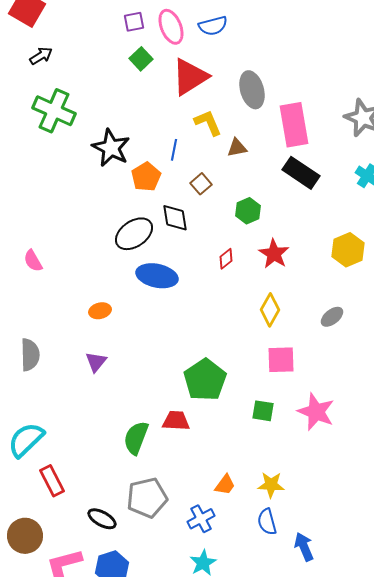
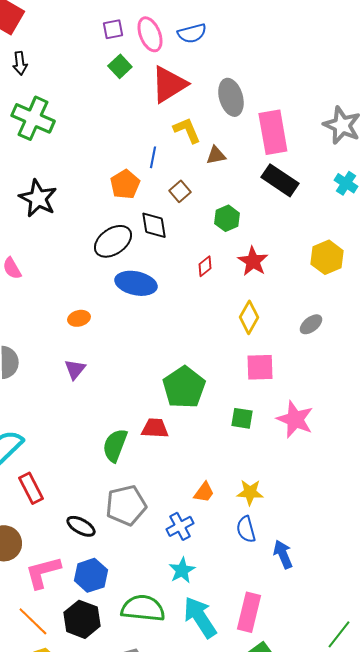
black arrow: (41, 56) -> (20, 63), turned 115
black star: (111, 148) -> (38, 198), moved

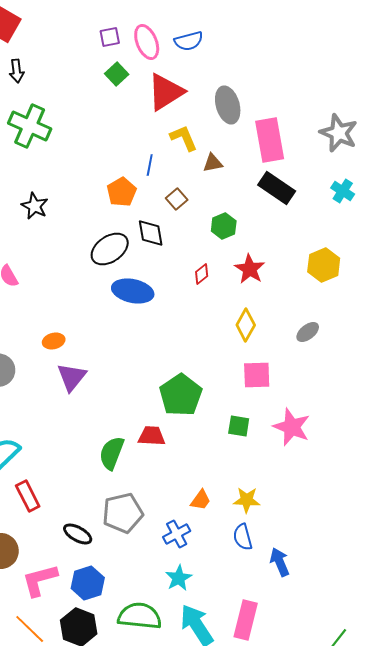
black star: (38, 198) -> (35, 206), size x0.7
orange ellipse: (79, 318) -> (54, 341), moved
purple triangle: (75, 369) -> (72, 377), size x1.4

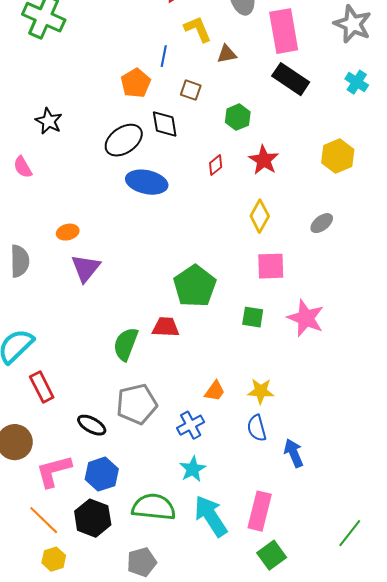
brown square: (177, 199) -> (191, 90), turned -30
black star: (35, 206) -> (49, 121), moved

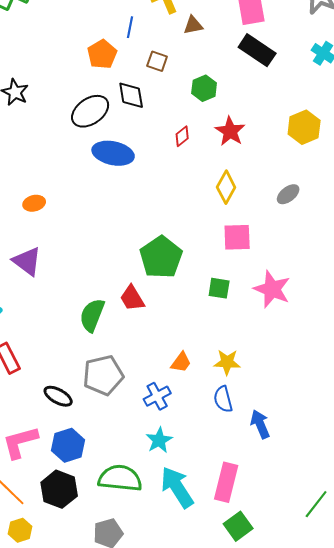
purple triangle: (86, 268) -> (27, 261), moved, turned -32
red trapezoid: (166, 327) -> (132, 298), turned -124

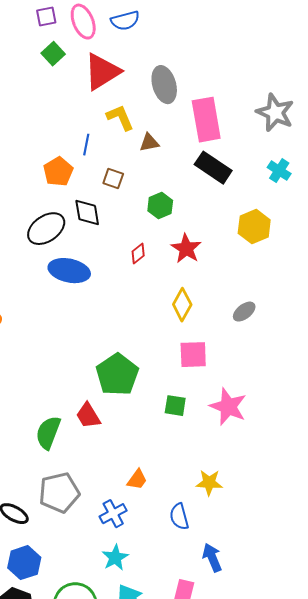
yellow hexagon: (304, 127) -> (254, 227), moved
yellow star: (227, 362) -> (209, 483), moved
blue arrow: (260, 424) -> (212, 558), moved

